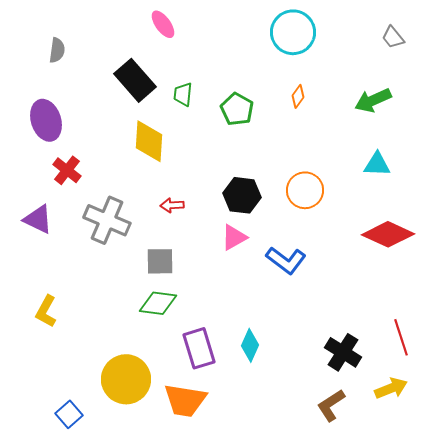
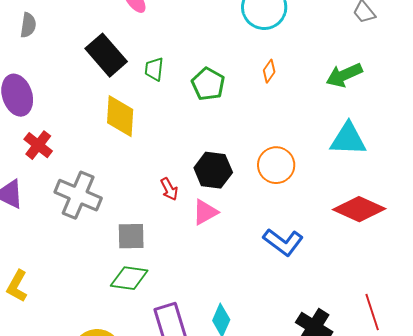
cyan triangle: (377, 164) -> (348, 139), size x1.4
red arrow: (172, 205) -> (169, 189), moved, turned -115
blue L-shape: (286, 260) -> (283, 242), moved

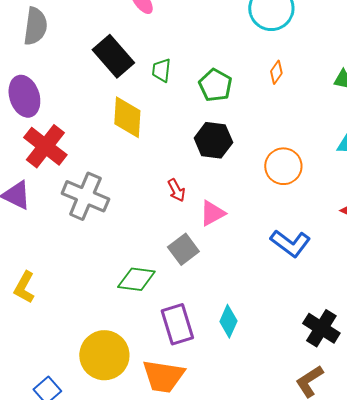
gray semicircle: (28, 25) -> (35, 26), size x1.5
red cross: (38, 145) -> (45, 146), size x1.5
black hexagon: (213, 170) -> (213, 140), moved
gray square: (131, 236) -> (183, 249), moved, turned -36

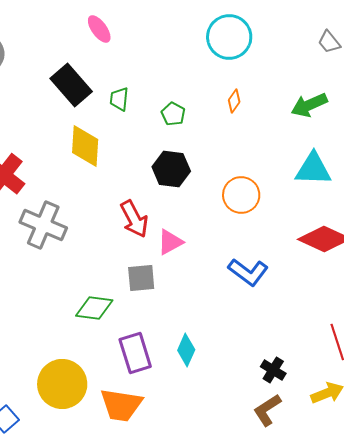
green pentagon: (215, 85) -> (173, 114), size x0.7
red arrow: (176, 190) -> (134, 219), size x1.6
gray square: (183, 249) -> (141, 278), turned 32
black cross: (321, 328) -> (273, 370), moved, size x0.7

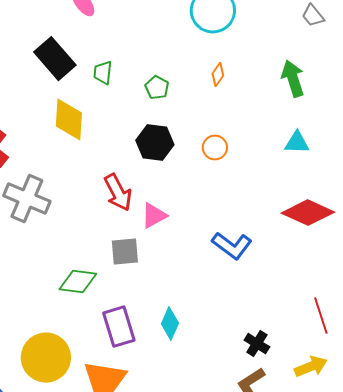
green arrow: (309, 105) -> (293, 79), turned 96
cyan triangle: (313, 169) -> (297, 143), size x0.7
orange circle: (241, 195) -> (215, 148), moved, size x0.7

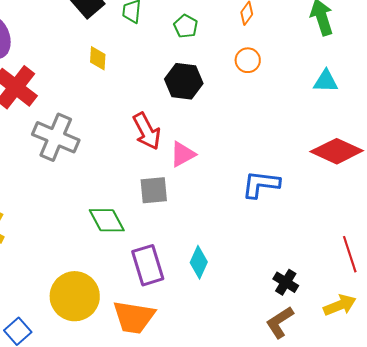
yellow diamond: (69, 120) -> (98, 58), size x0.6
orange circle: (215, 148) -> (248, 60), moved
blue L-shape: (232, 246) -> (261, 184), turned 150
green diamond: (78, 282) -> (107, 220), turned 54

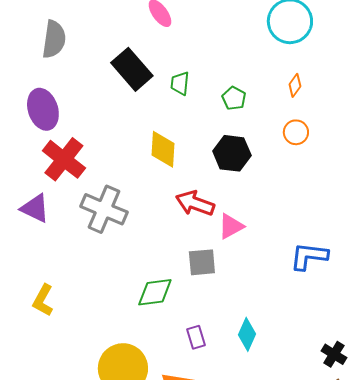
yellow diamond: (98, 58) -> (163, 149), moved, size x1.5
red arrow: (147, 131) -> (195, 203), turned 138
green diamond: (107, 220) -> (155, 292), turned -69
purple rectangle: (148, 265) -> (196, 337), size x0.6

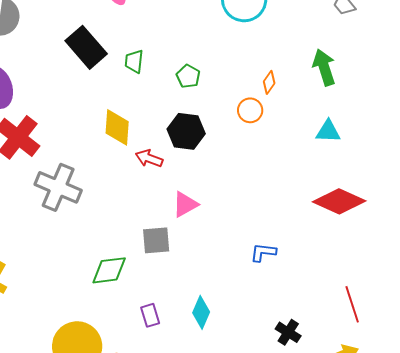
orange diamond: (295, 85) -> (269, 82), moved
red arrow: (195, 203) -> (149, 158), moved, size x0.7
blue L-shape: (309, 256) -> (263, 252), moved, size x0.7

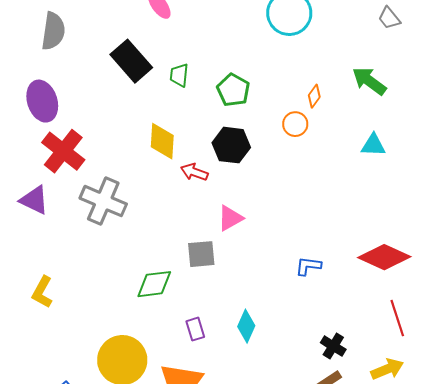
green arrow: (324, 67) -> (369, 81), turned -36
green pentagon: (188, 76) -> (233, 90), size x1.4
red diamond: (339, 201) -> (384, 257), moved

